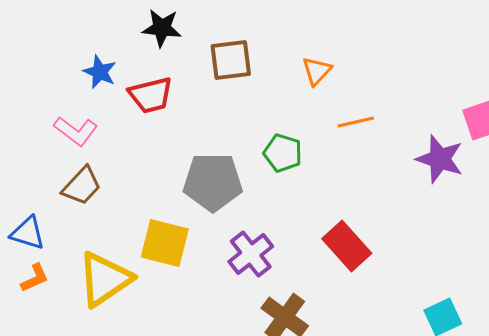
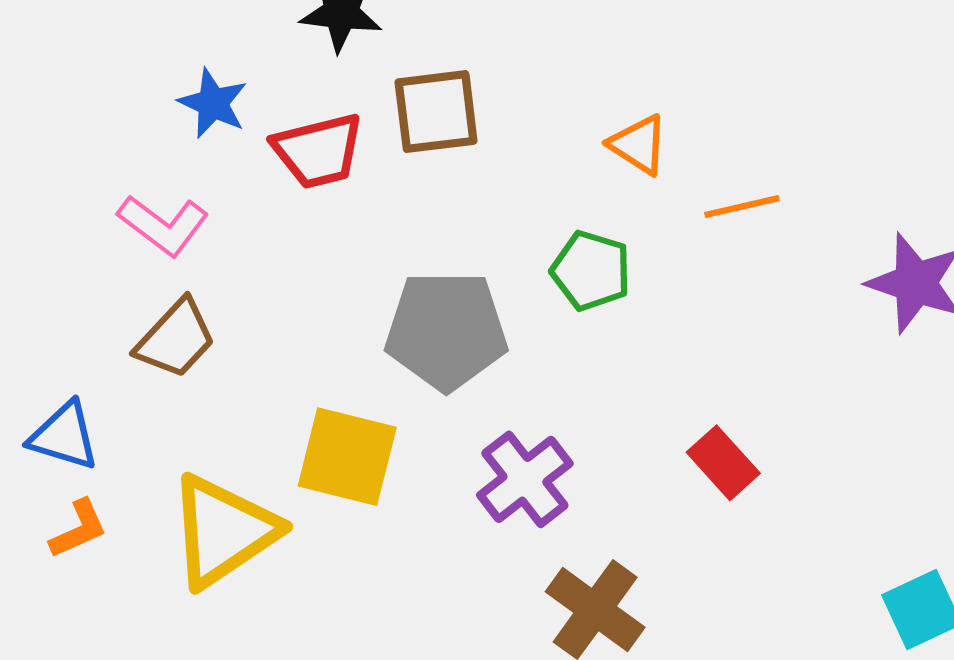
brown square: (231, 60) -> (436, 112), moved
orange triangle: (317, 71) -> (639, 145), moved, turned -40
red rectangle: (347, 246) -> (723, 463), size x0.7

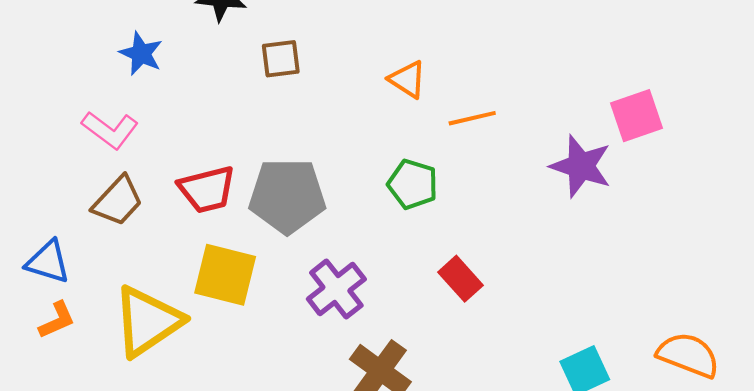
brown square: (436, 112) -> (281, 59), size x0.7
red trapezoid: (318, 151) -> (207, 189), moved
green pentagon: (591, 271) -> (413, 184), moved

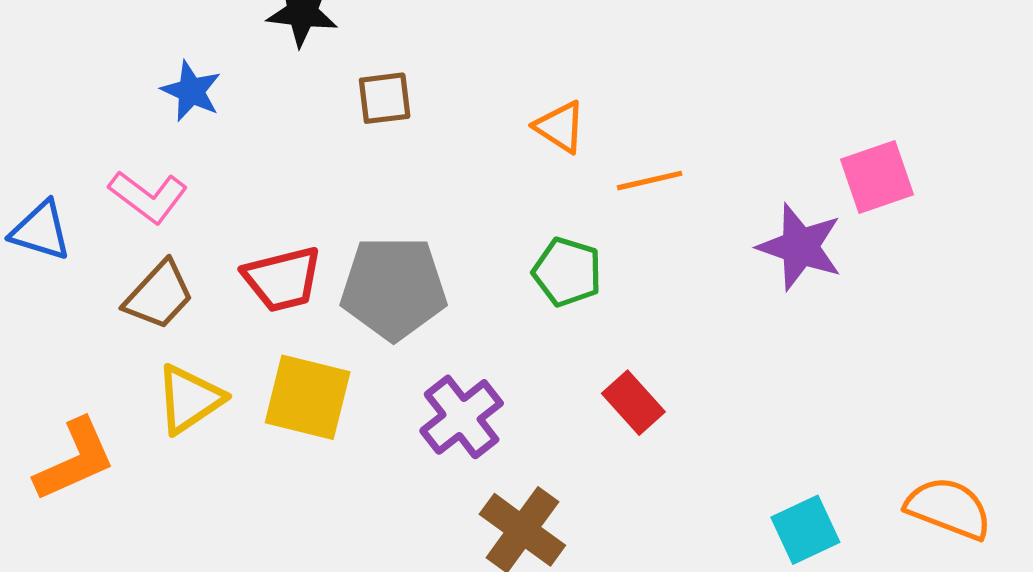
blue triangle: (48, 262) -> (41, 231), moved
orange L-shape: (57, 320) -> (75, 460), size x1.6
yellow triangle: (147, 321) -> (189, 399), moved, size x0.7

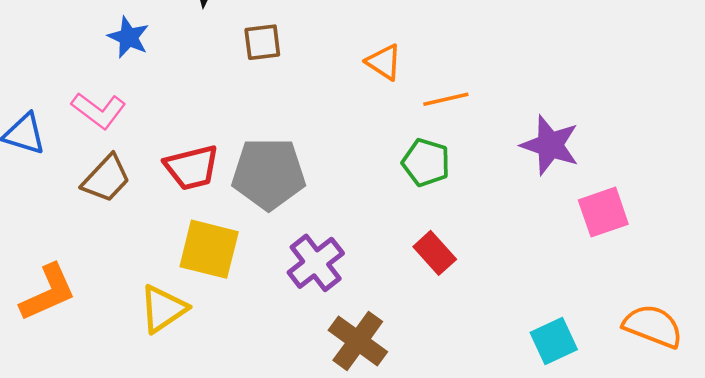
pink square: (877, 177) -> (603, 212), moved
green pentagon: (567, 272) -> (426, 162), moved
yellow triangle: (189, 399) -> (163, 309), moved

